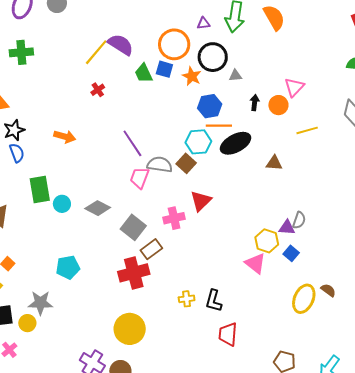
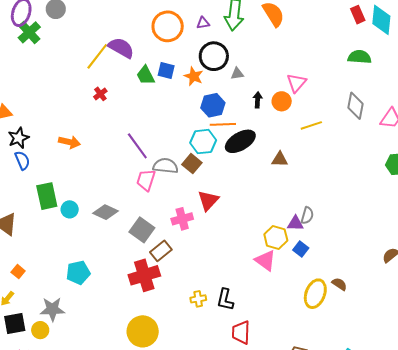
orange circle: (174, 44) -> (168, 26), moved
green cross: (21, 52) -> (29, 32), moved, turned -35

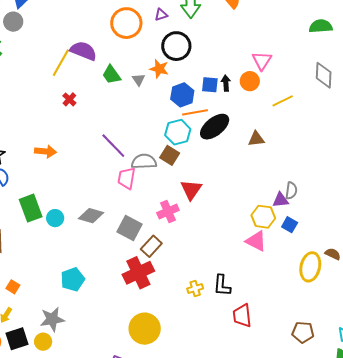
blue square: (166, 70) -> (210, 85), moved
gray triangle: (237, 74) -> (139, 80), moved, turned -48

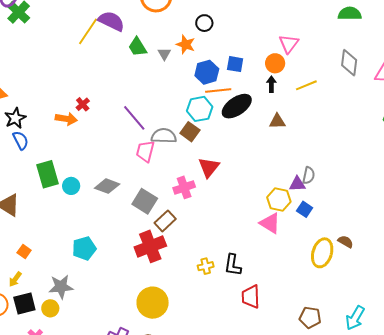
black circle: (176, 46) -> (204, 23), size x0.6
black arrow: (226, 83) -> (271, 84), moved
red cross: (69, 99) -> (83, 104), moved

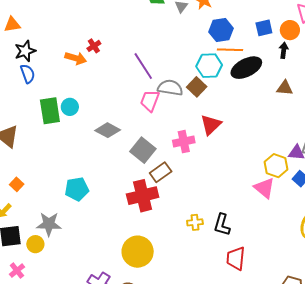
blue square: (235, 64) -> (264, 28), moved, turned -30
cyan circle: (71, 186) -> (70, 107), moved

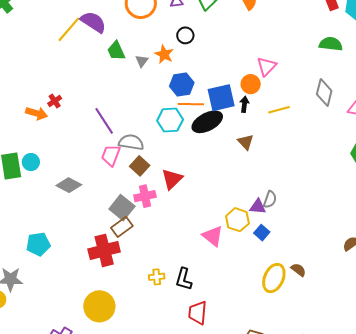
blue square: (264, 28) -> (221, 98), moved, size x1.6
brown square: (197, 87) -> (140, 166), moved
brown triangle: (285, 88) -> (246, 142), turned 42
gray square: (143, 150) -> (122, 208), moved
pink triangle: (264, 188) -> (213, 236), moved

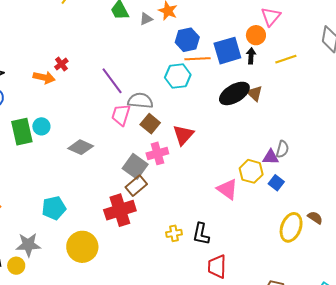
gray triangle: (142, 61) -> (146, 19), turned 32
black ellipse: (207, 122) -> (234, 93), moved
yellow circle: (99, 306) -> (82, 247), moved

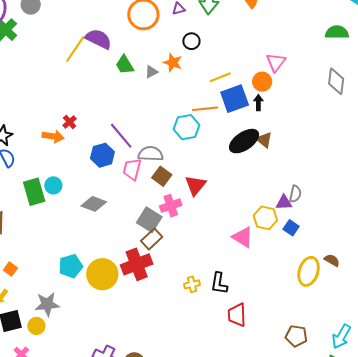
blue hexagon: (187, 40) -> (102, 155), moved
yellow line: (286, 59) -> (220, 77), moved
yellow circle: (82, 247) -> (102, 274), moved

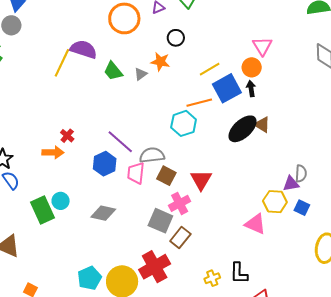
brown rectangle: (152, 239) -> (180, 238), moved

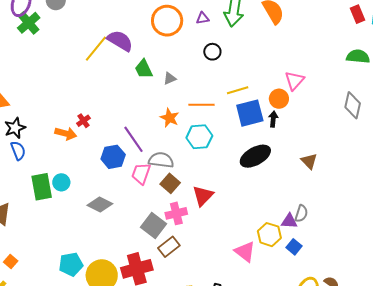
orange star: (160, 62) -> (170, 118), moved
orange line: (199, 103) -> (201, 105), moved
brown triangle: (262, 125) -> (309, 161), moved

